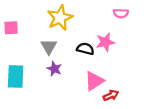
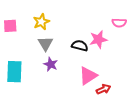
pink semicircle: (121, 13) -> (119, 23), moved
yellow star: (60, 18) -> (41, 22), moved, size x0.7

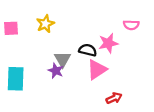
gray triangle: (45, 44) -> (63, 59), moved
pink triangle: (88, 76) -> (97, 70), moved

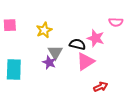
yellow star: (45, 24) -> (44, 30), moved
pink star: (108, 43) -> (96, 38), turned 30

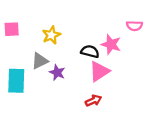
gray triangle: (55, 52) -> (40, 61), moved, turned 35
red arrow: (101, 87) -> (93, 101), moved

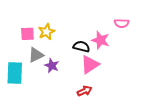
pink square: (12, 29) -> (27, 34), moved

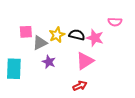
yellow star: (46, 32) -> (57, 35), moved
black semicircle: (81, 47) -> (77, 35), moved
gray triangle: (36, 55) -> (40, 43), moved

